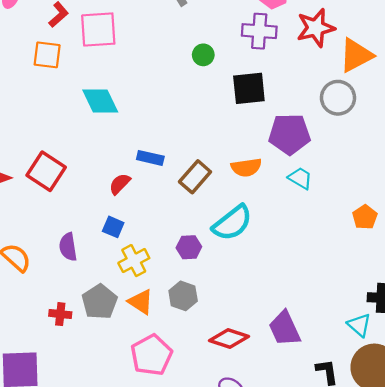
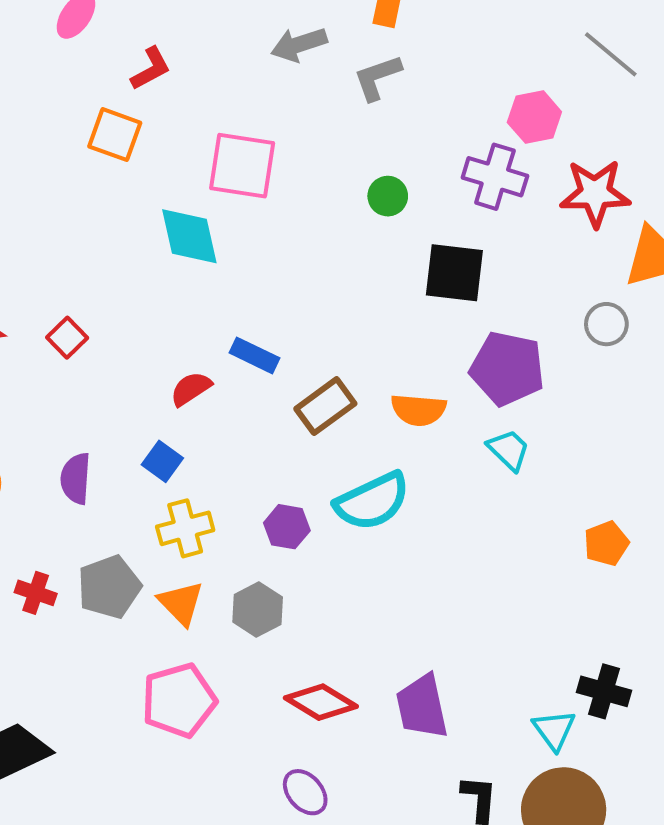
pink square: (98, 30) -> (242, 166), moved
gray circle: (338, 98) -> (606, 324), size x0.7
red square: (46, 171) -> (67, 338), size x0.6

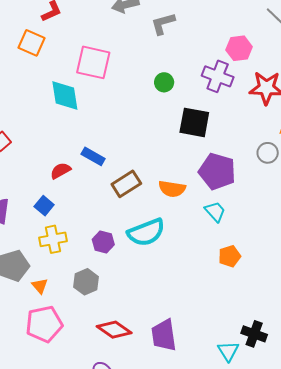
orange pentagon: (606, 543) -> (230, 256), moved
orange triangle: (181, 603) -> (40, 286), moved, size x0.7

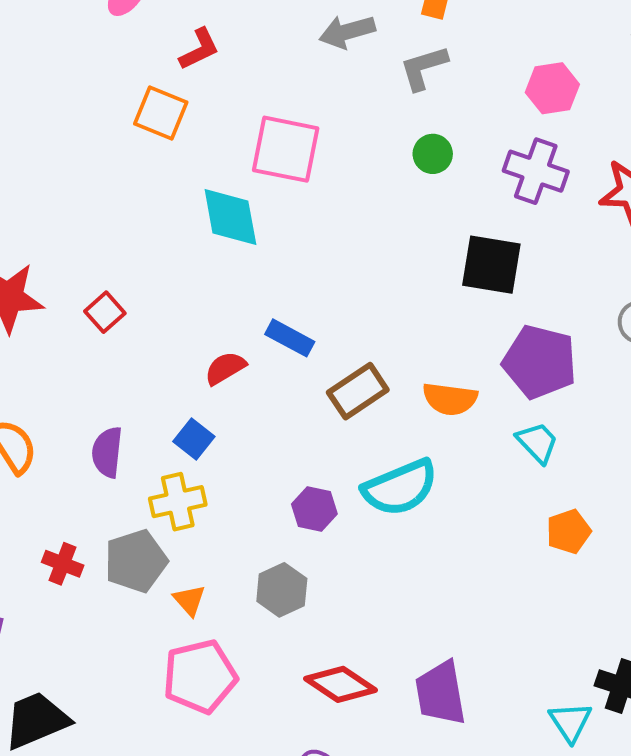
pink hexagon: (239, 48) -> (552, 88), moved
green circle: (164, 82) -> (433, 154), moved
yellow cross: (53, 239) -> (178, 502), moved

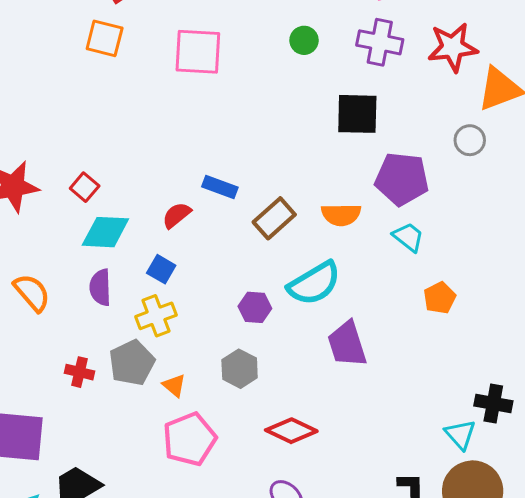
cyan diamond: (230, 217) -> (105, 232), moved, turned -69
purple trapezoid: (441, 693) -> (347, 344), moved

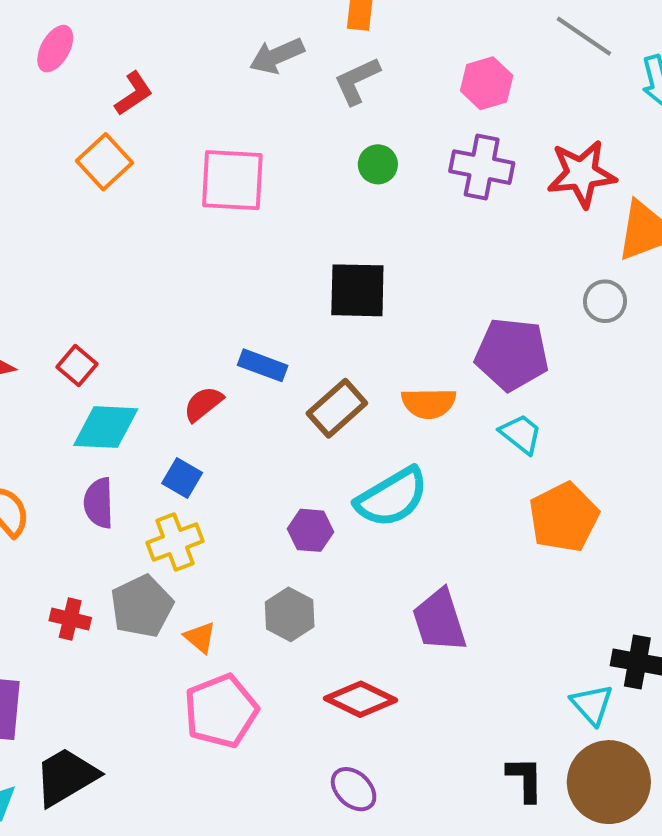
orange square: (105, 38) -> (104, 162), turned 33
black square: (357, 114) -> (357, 290), moved
orange pentagon: (440, 298) -> (564, 517), size x1.6
purple trapezoid: (347, 344) -> (439, 621), moved

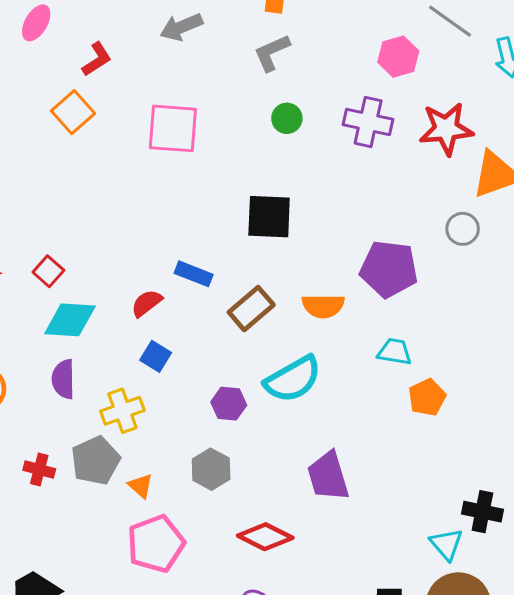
gray arrow: (277, 56) -> (181, 27), moved
pink hexagon: (487, 83) -> (398, 57), moved
cyan trapezoid: (521, 434) -> (395, 352), moved, turned -30
blue square: (182, 478) -> (156, 356), moved
orange pentagon: (564, 517) -> (427, 397), size x0.7

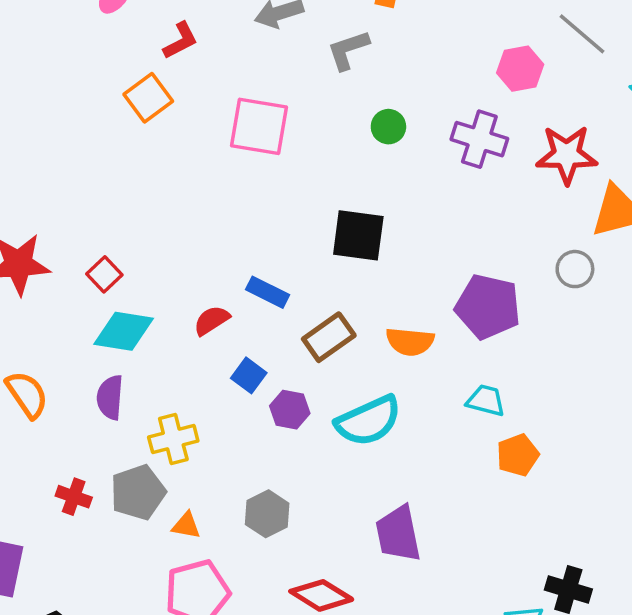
gray L-shape: (272, 53) -> (348, 50), moved
blue square: (156, 356) -> (249, 375), moved
purple hexagon: (229, 404) -> (290, 410), moved
orange triangle: (141, 486) -> (186, 525), turned -36

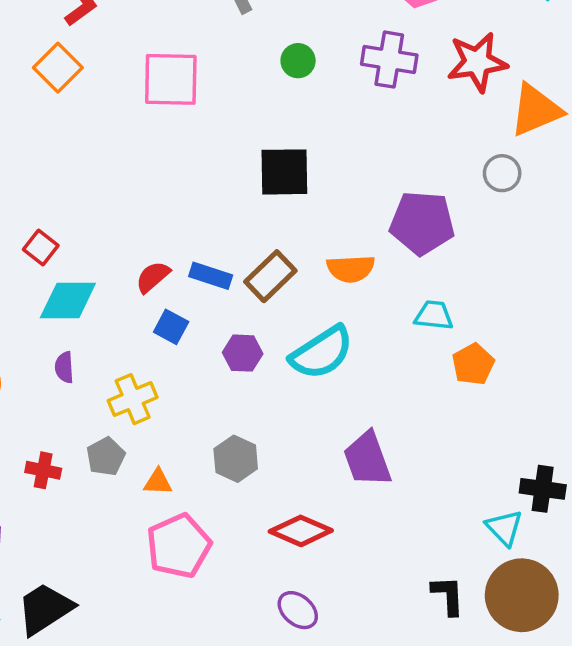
blue rectangle: (268, 292) -> (211, 276), moved
blue square: (249, 375) -> (171, 327), moved
purple semicircle: (110, 397) -> (64, 367), size x0.7
gray pentagon: (138, 492) -> (106, 457), size x0.7

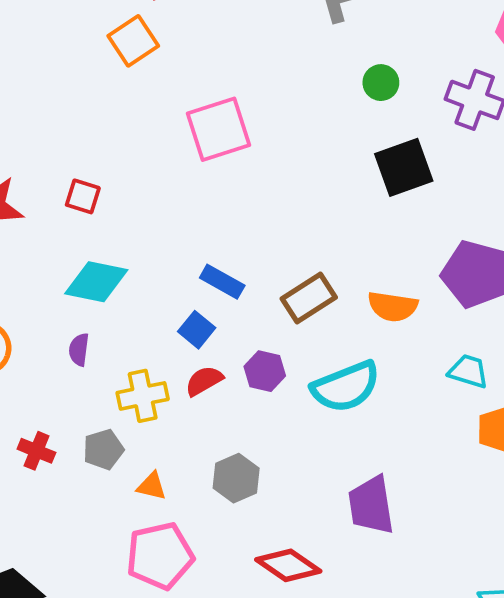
pink square: (171, 79) -> (219, 129), moved, turned -30
black square: (284, 172) -> (404, 167), moved, turned -30
red square: (41, 247) -> (83, 196), moved, turned -32
blue rectangle: (211, 276) -> (222, 282), moved
red semicircle: (153, 277) -> (204, 381), moved

